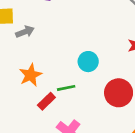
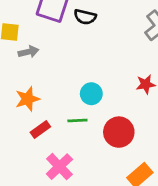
green line: (66, 88) -> (77, 120), moved

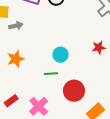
red rectangle: (40, 129) -> (11, 101), moved
red circle: (119, 132) -> (74, 91), moved

